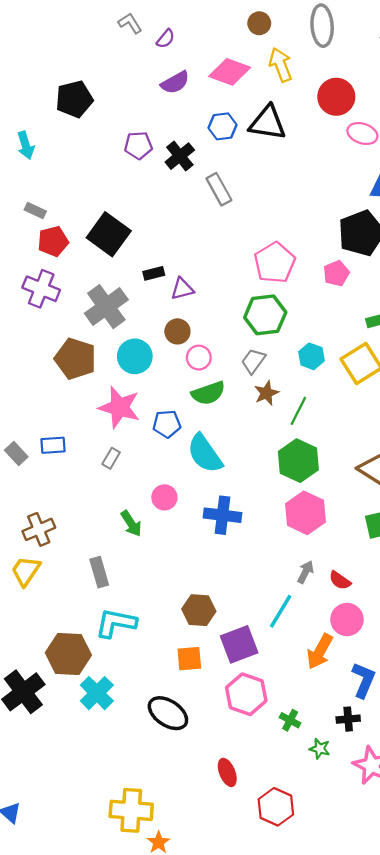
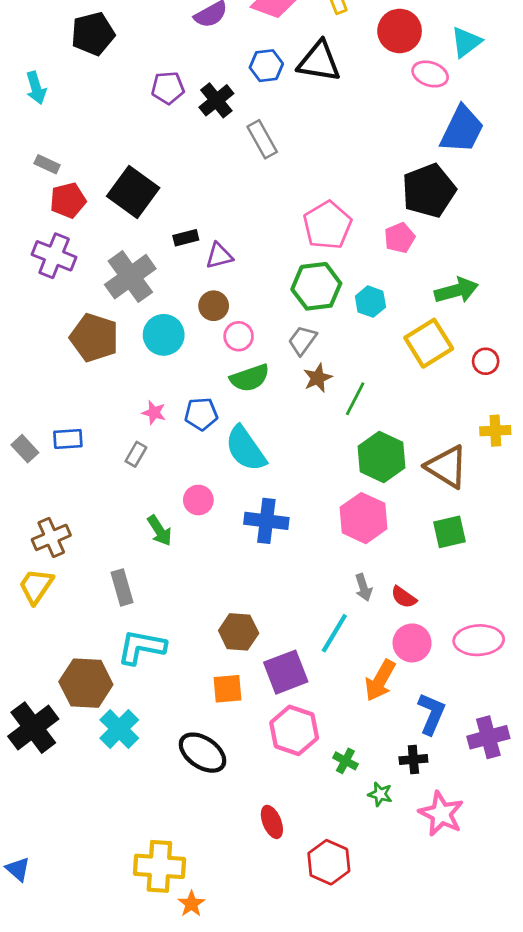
cyan hexagon: (311, 356) -> (370, 302), moved
pink star: (119, 407) -> (154, 413), moved, size x0.5
green hexagon: (298, 461) -> (382, 457), moved
gray arrow: (305, 572) -> (363, 587), turned 135

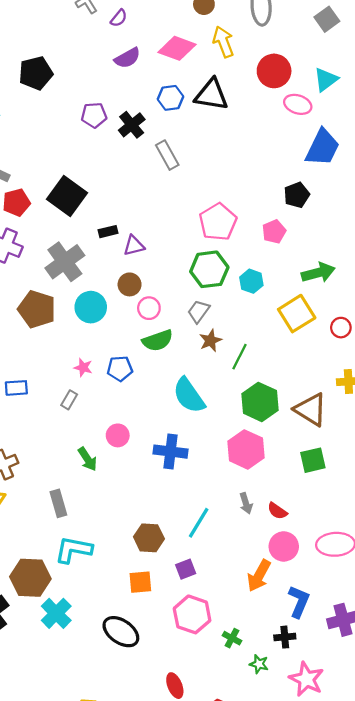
black pentagon: (429, 191) -> (297, 195), size x0.6
cyan semicircle: (246, 449) -> (189, 396), moved
cyan line: (334, 633) -> (199, 523), moved
purple square: (286, 672) -> (186, 569), size x0.6

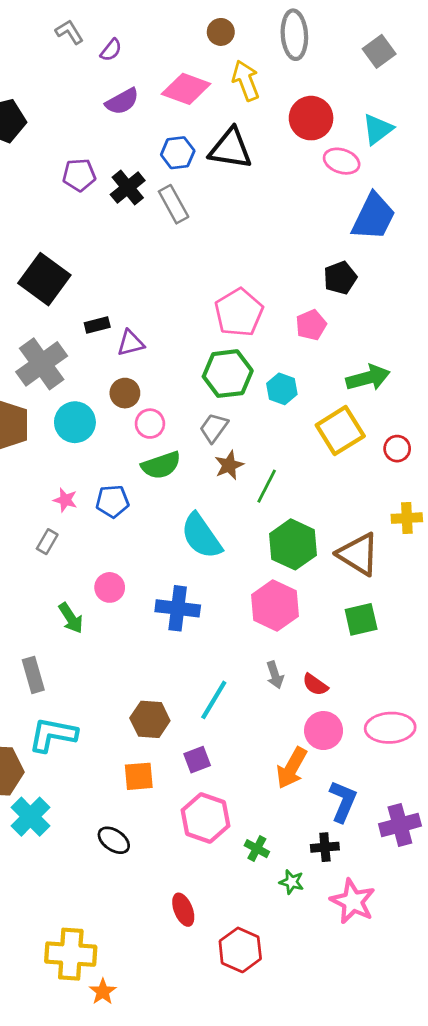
gray rectangle: (167, 155) -> (174, 204), moved
black ellipse: (121, 632) -> (114, 840), size x0.7

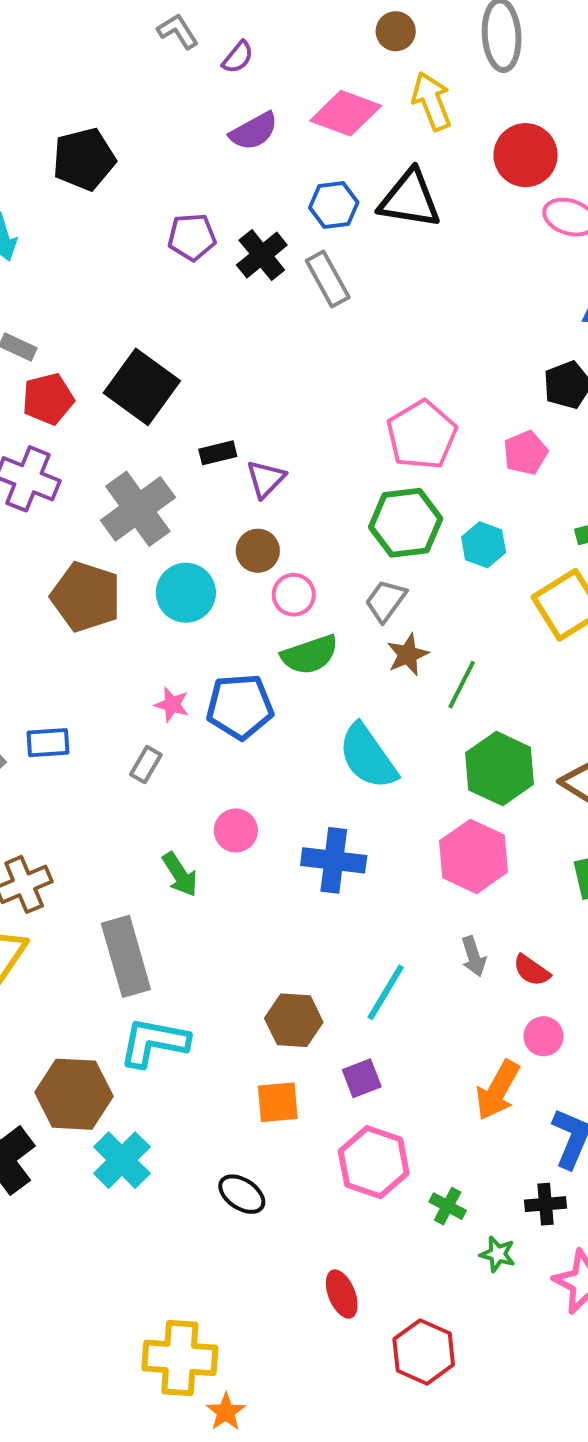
purple triangle: (130, 343) -> (266, 479), turned -32
blue pentagon: (112, 501) -> (240, 707), size x1.4
gray rectangle: (33, 675) -> (126, 956), size x1.5
pink circle: (324, 731) -> (544, 1036), size x0.7

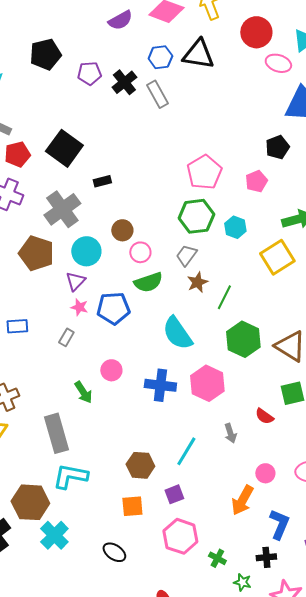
black pentagon: (84, 159) -> (45, 54), moved
purple triangle: (266, 479) -> (75, 281), moved
pink hexagon: (474, 856) -> (207, 383), moved
red semicircle: (532, 970) -> (264, 416), moved

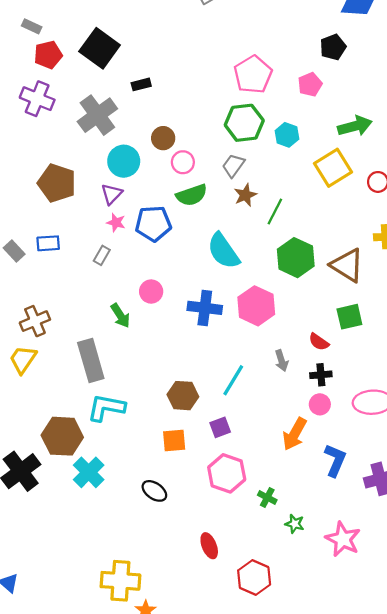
brown pentagon: (36, 253) -> (57, 183), moved
black cross: (266, 557) -> (321, 375), moved

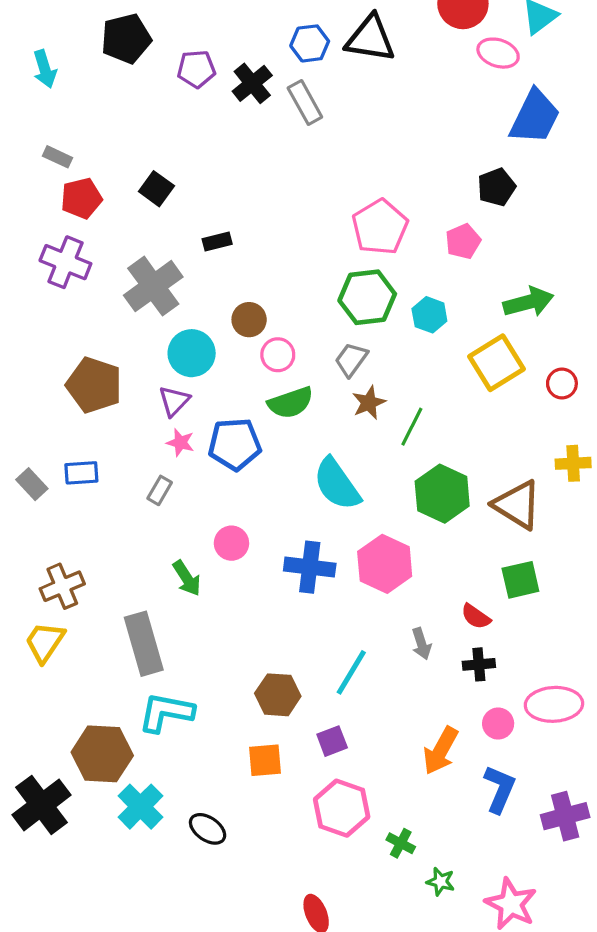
black square: (100, 48) -> (156, 189), size x0.6
pink circle: (320, 404) -> (498, 724), moved
black ellipse: (154, 491) -> (208, 829), moved

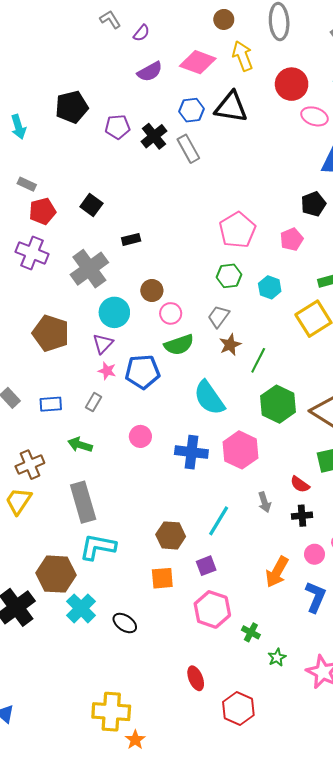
green hexagon: (367, 297) -> (229, 276), size x0.7
blue rectangle: (81, 473) -> (51, 404), moved
green arrow: (187, 578) -> (80, 445), moved, turned 140
green star: (441, 882) -> (277, 657), turned 30

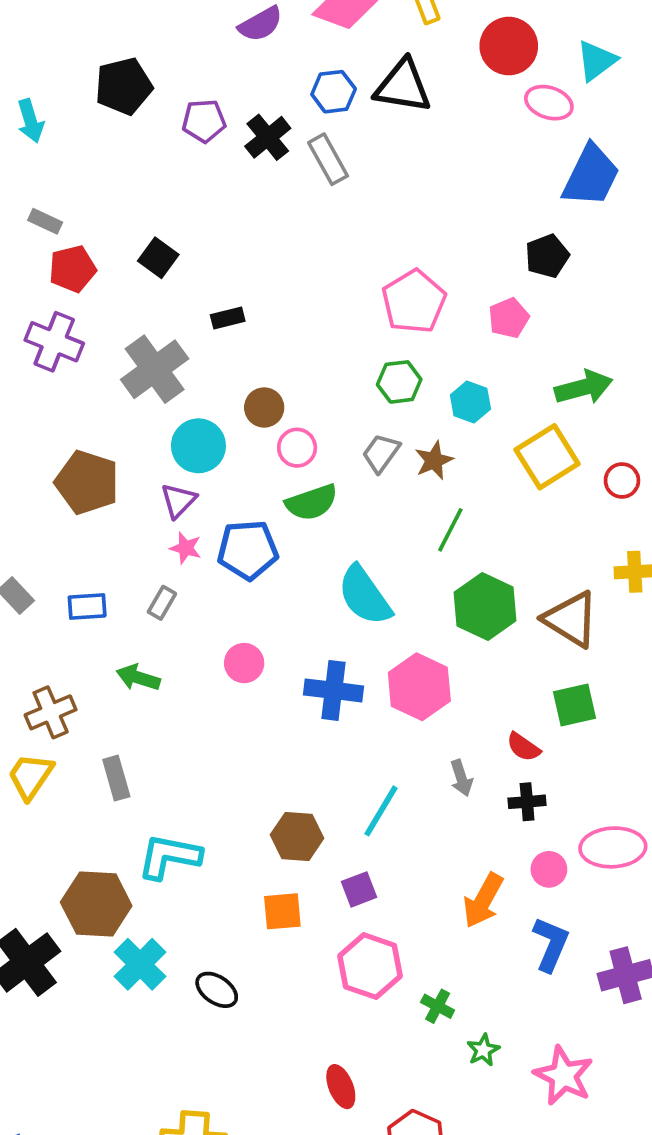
brown star: (230, 345) -> (434, 460), moved
gray rectangle: (83, 502) -> (116, 778), moved, size x0.6

